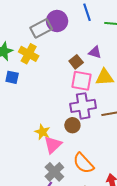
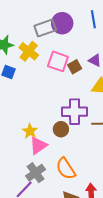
pink square: (82, 81) -> (58, 61), moved

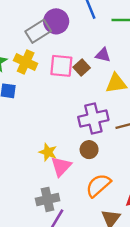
brown circle: (61, 129) -> (89, 150), moved
orange semicircle: (66, 169) -> (98, 185), turned 95
gray cross: (36, 173) -> (48, 199), moved, turned 36

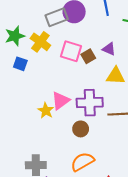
yellow star: (48, 152) -> (46, 111), moved
pink triangle: (61, 166) -> (61, 101), moved

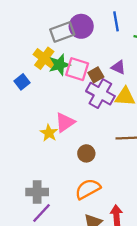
green star: (15, 36) -> (59, 65), moved
blue square: (20, 64) -> (22, 82), turned 32
purple cross: (90, 103) -> (100, 94), moved, turned 30

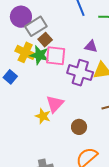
purple circle: (81, 26) -> (21, 17), moved
green star: (59, 65) -> (39, 55), turned -30
brown square: (96, 75) -> (45, 40), moved

